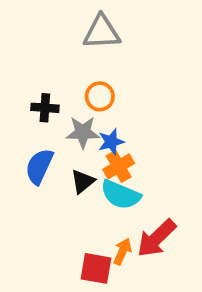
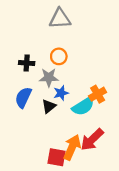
blue star: (111, 142) -> (61, 93), moved
orange cross: (119, 166) -> (98, 94), moved
cyan semicircle: (121, 195) -> (83, 106), moved, turned -55
orange arrow: (122, 251) -> (72, 147), size x1.6

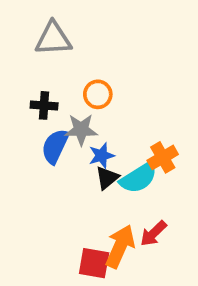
gray triangle: (60, 19) -> (53, 39), moved
blue semicircle: (23, 97) -> (55, 146), moved
black triangle: (49, 106) -> (107, 178), moved
red arrow: (92, 140) -> (153, 233), size x0.7

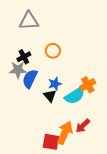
black cross: (44, 105) -> (24, 57), turned -32
gray star: (81, 130) -> (18, 70), moved
black triangle: (107, 178) -> (50, 96), moved, turned -32

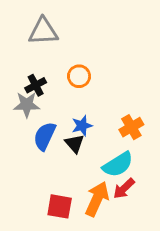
blue semicircle: (30, 79) -> (45, 136), moved
cyan semicircle: (75, 96) -> (118, 165), moved
red square: (51, 142) -> (60, 206), moved

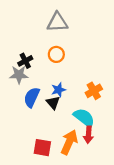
gray triangle: (43, 31) -> (57, 22), moved
cyan semicircle: (118, 165) -> (84, 118), turned -110
red arrow: (124, 188) -> (88, 135), turned -42

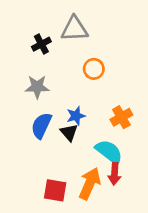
orange circle: (56, 54) -> (94, 69), moved
black cross: (25, 61) -> (41, 44), moved
gray star: (19, 75) -> (37, 87), moved

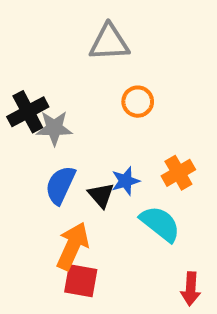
black cross: (41, 44) -> (28, 112), moved, size x1.4
blue star: (76, 116) -> (125, 181), moved
red arrow: (115, 174) -> (191, 289), moved
orange arrow: (90, 183) -> (73, 246), moved

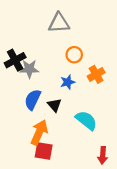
orange cross: (178, 173) -> (96, 74), moved
blue star: (125, 181) -> (68, 82), moved

